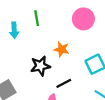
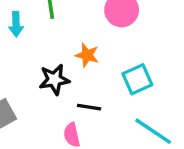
black line: (64, 83) -> (89, 107), turned 35

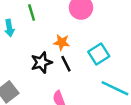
black line: (89, 107) -> (66, 64), moved, turned 63

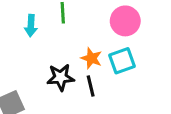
cyan square: (99, 54) -> (122, 61), moved

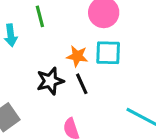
cyan square: (122, 61) -> (108, 53), turned 32

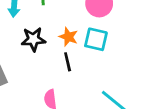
black star: (50, 81) -> (33, 39), moved

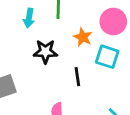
orange star: (68, 37) -> (83, 37), moved

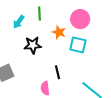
cyan arrow: (29, 18) -> (19, 22), turned 32
black line: (77, 77) -> (57, 72), moved

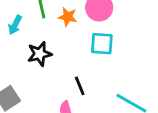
orange star: (59, 32) -> (68, 17), moved

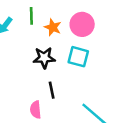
black star: (40, 54) -> (44, 58), moved

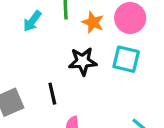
black line: (52, 90) -> (52, 94), moved

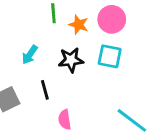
cyan arrow: (32, 21) -> (30, 55), moved

